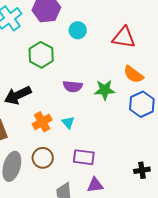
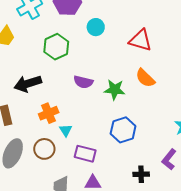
blue hexagon: (142, 104) -> (123, 130), moved
cyan triangle: (68, 122) -> (66, 130), moved

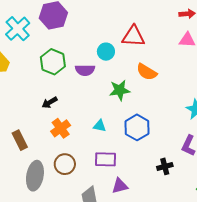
cyan circle: (96, 27) -> (106, 52), moved
purple semicircle: (83, 82) -> (85, 70), moved
black arrow: (28, 84) -> (50, 102), moved, size x0.6
cyan triangle: (66, 130) -> (100, 126), moved, turned -32

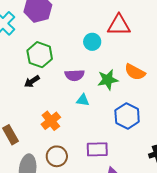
purple semicircle: (85, 70) -> (75, 75), moved
orange semicircle: (147, 72) -> (135, 72), moved
black arrow: (50, 102) -> (32, 81), moved
cyan triangle: (100, 126) -> (83, 100), moved

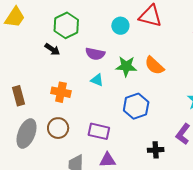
black arrow: (32, 81) -> (52, 49), turned -126
orange cross: (51, 121) -> (61, 92), turned 36

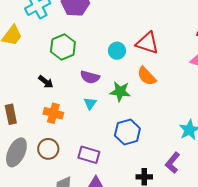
black arrow: (52, 49) -> (46, 82), moved
orange semicircle: (154, 66) -> (147, 76), moved
cyan triangle: (97, 80) -> (90, 103), turned 40

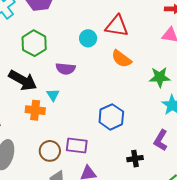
black arrow: (46, 82) -> (23, 80), size x1.8
green star: (120, 92) -> (160, 77), moved
cyan triangle: (90, 103) -> (53, 95), moved
brown circle: (48, 149) -> (50, 151), moved

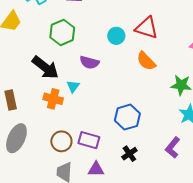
black cross: (135, 159) -> (129, 154), moved, turned -35

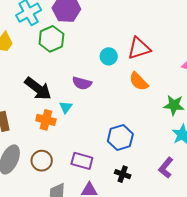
red triangle: (147, 28) -> (139, 48), turned -35
green hexagon: (62, 32) -> (51, 39), moved
brown circle: (61, 141) -> (42, 161), moved
black cross: (129, 154) -> (123, 174), turned -35

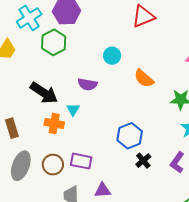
red triangle: (139, 48) -> (143, 16), moved
purple rectangle: (82, 161) -> (81, 161), moved
black cross: (123, 174) -> (143, 161), moved, turned 35

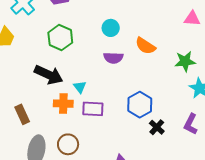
green hexagon: (54, 42) -> (60, 38), moved
purple semicircle: (87, 84) -> (113, 58), moved
purple rectangle: (81, 161) -> (93, 109), moved

